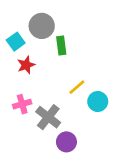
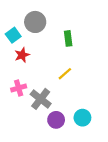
green rectangle: (61, 45) -> (68, 38), moved
cyan circle: (98, 101) -> (82, 118), moved

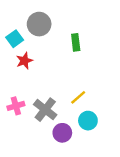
yellow line: (65, 74) -> (78, 97), moved
pink cross: (19, 88) -> (16, 106), moved
cyan circle: (82, 118) -> (88, 121), moved

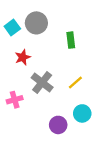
cyan square: (15, 39) -> (12, 28), moved
yellow line: (78, 97) -> (75, 83), moved
gray cross: (45, 110) -> (42, 83), moved

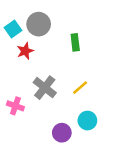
red star: (23, 57) -> (25, 51), moved
pink cross: (15, 100) -> (15, 106), turned 35

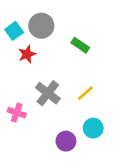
green rectangle: (75, 42) -> (80, 45), turned -49

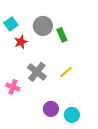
gray circle: (41, 26) -> (43, 26), moved
green rectangle: (80, 45) -> (62, 35), turned 32
cyan circle: (93, 128) -> (72, 115), moved

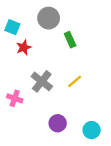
cyan square: (11, 24) -> (12, 27), turned -32
gray circle: (43, 26) -> (49, 18), moved
cyan circle: (72, 115) -> (92, 130), moved

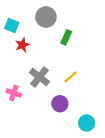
green rectangle: (70, 40) -> (66, 37), turned 48
purple circle: (58, 123) -> (60, 104), moved

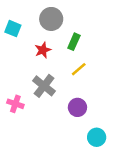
red star: (22, 45) -> (43, 50), moved
yellow line: (71, 77) -> (79, 69), moved
purple circle: (60, 104) -> (77, 107), moved

